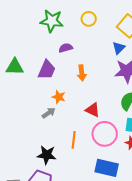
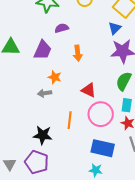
gray arrow: (49, 113) -> (45, 93), turned -152

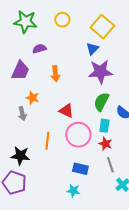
gray arrow: (45, 93) -> (22, 114), turned -96
blue rectangle: (103, 148) -> (80, 169), size x0.7

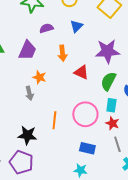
blue triangle: (92, 49) -> (76, 26), moved
red triangle: (66, 111) -> (81, 72), moved

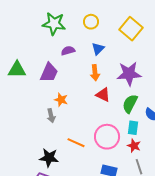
orange arrow: (62, 53) -> (95, 73), moved
orange line: (54, 120) -> (76, 143), turned -72

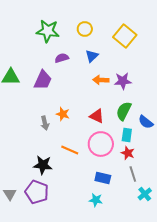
orange arrow: (95, 73) -> (101, 80), moved, turned 98
purple star: (129, 74) -> (123, 81), size x0.7
red triangle: (103, 95) -> (97, 116), moved
orange star: (61, 100) -> (63, 114), moved

